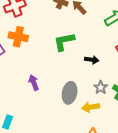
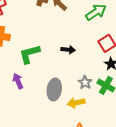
green L-shape: (64, 41) -> (30, 54), moved
black arrow: (92, 60) -> (68, 50), moved

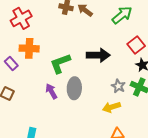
black arrow: (68, 50) -> (98, 55), size x1.6
gray ellipse: (54, 90) -> (74, 88), moved

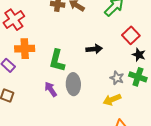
black arrow: (98, 55) -> (94, 49), size x0.7
green L-shape: (60, 63) -> (57, 61), turned -50

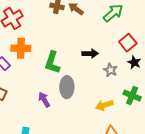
green cross: (138, 77) -> (132, 96), moved
gray star: (117, 78) -> (110, 70), moved
purple arrow: (51, 89) -> (44, 100), moved

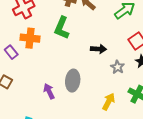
green L-shape: (52, 62) -> (62, 28), moved
yellow arrow: (104, 105) -> (109, 102), turned 132

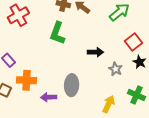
orange cross: (30, 38) -> (27, 80), moved
purple arrow: (49, 91) -> (49, 97), turned -63

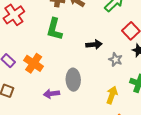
orange cross: (27, 80) -> (34, 63), moved, turned 36

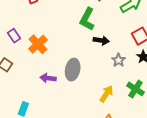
green L-shape: (54, 29) -> (87, 19), moved

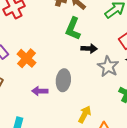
gray star: (118, 60) -> (108, 66), size x1.5
yellow arrow: (106, 94) -> (85, 114), moved

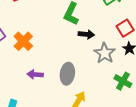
gray ellipse: (63, 80) -> (67, 74), moved

